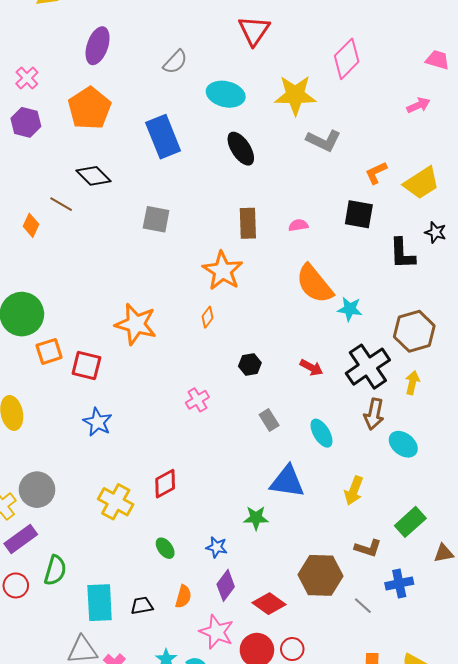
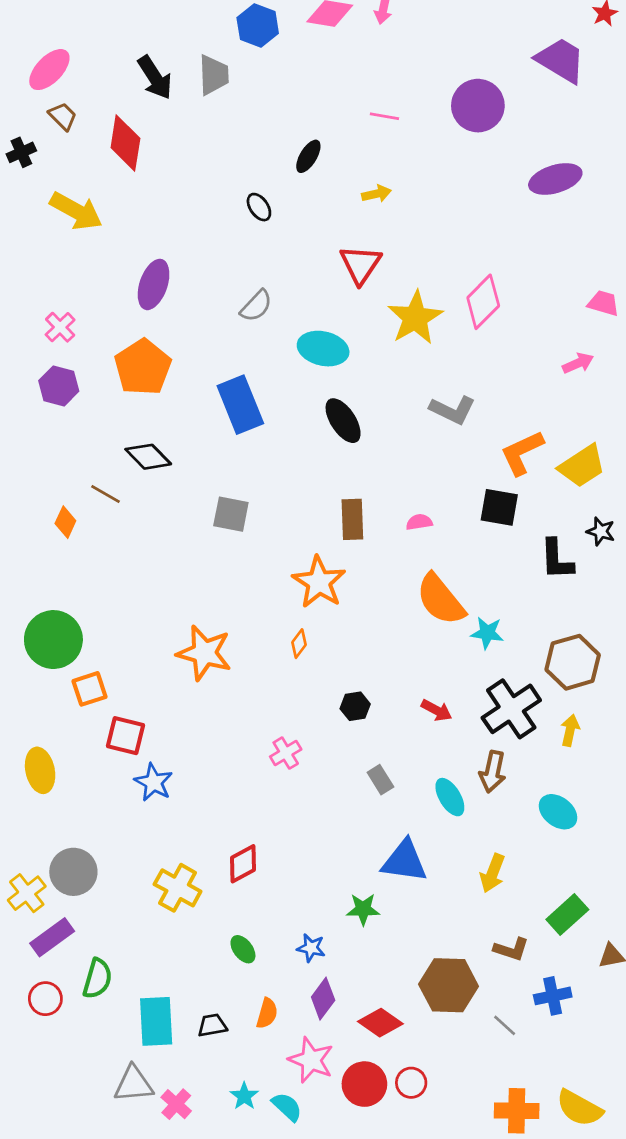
yellow star: (295, 95) -> (415, 318), moved, turned -30
orange L-shape: (376, 173) -> (522, 453), size x1.5
red square: (86, 366) -> (125, 736), moved
brown arrow: (374, 414) -> (493, 772), moved

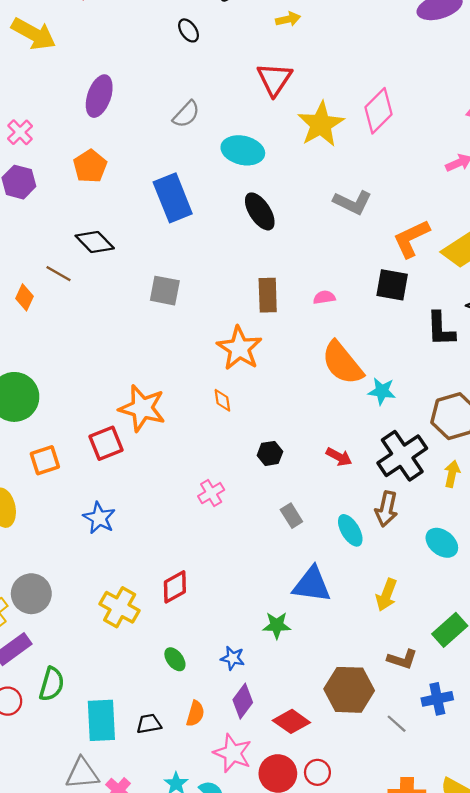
orange pentagon: (143, 367) -> (90, 166), size x0.7
orange diamond: (299, 644) -> (222, 400), turned -45
orange square: (89, 689) -> (45, 460), moved
red square: (125, 736) -> (106, 443), moved, turned -36

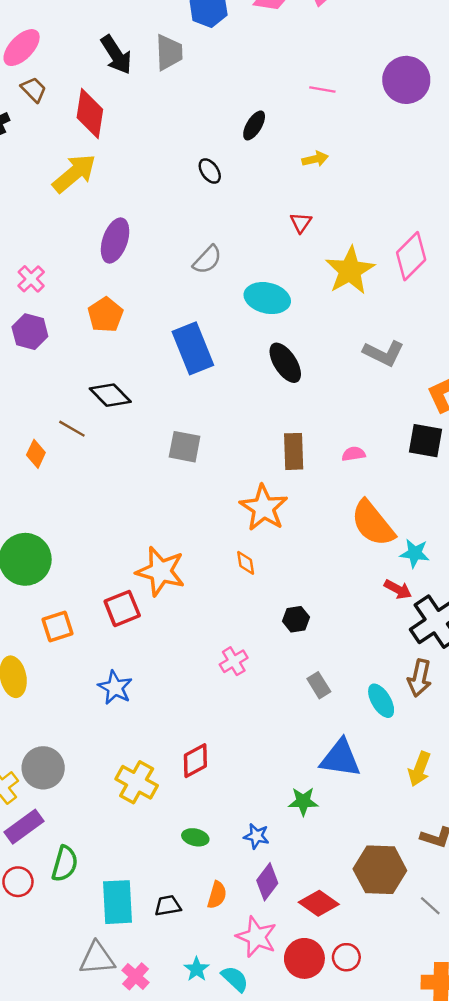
yellow arrow: (34, 34) -> (74, 173), moved, turned -69
red triangle: (274, 79) -> (301, 223), size x0.6
red arrow: (339, 457) -> (398, 589), moved
green ellipse: (175, 659) -> (195, 837), turned -40

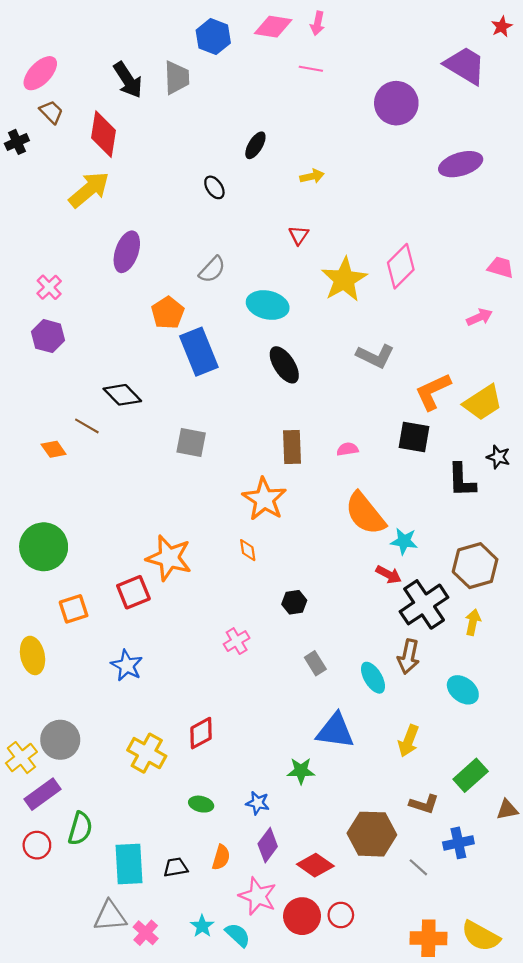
pink line: (322, 89) -> (311, 69), moved
orange pentagon: (105, 315) -> (168, 313), moved
orange diamond: (36, 454) -> (54, 449), turned -60

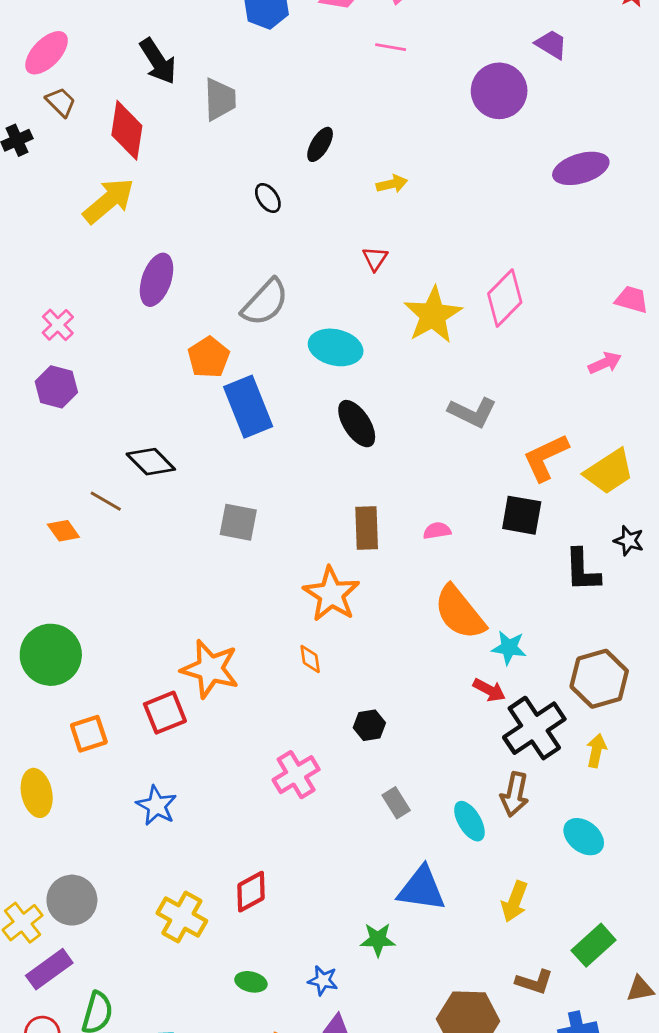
purple trapezoid: (465, 65) -> (551, 44), moved, size x0.6
gray trapezoid: (177, 78) -> (220, 99), moved
gray semicircle: (212, 270) -> (265, 302), size x1.4
pink cross: (237, 641) -> (296, 775), size x1.4

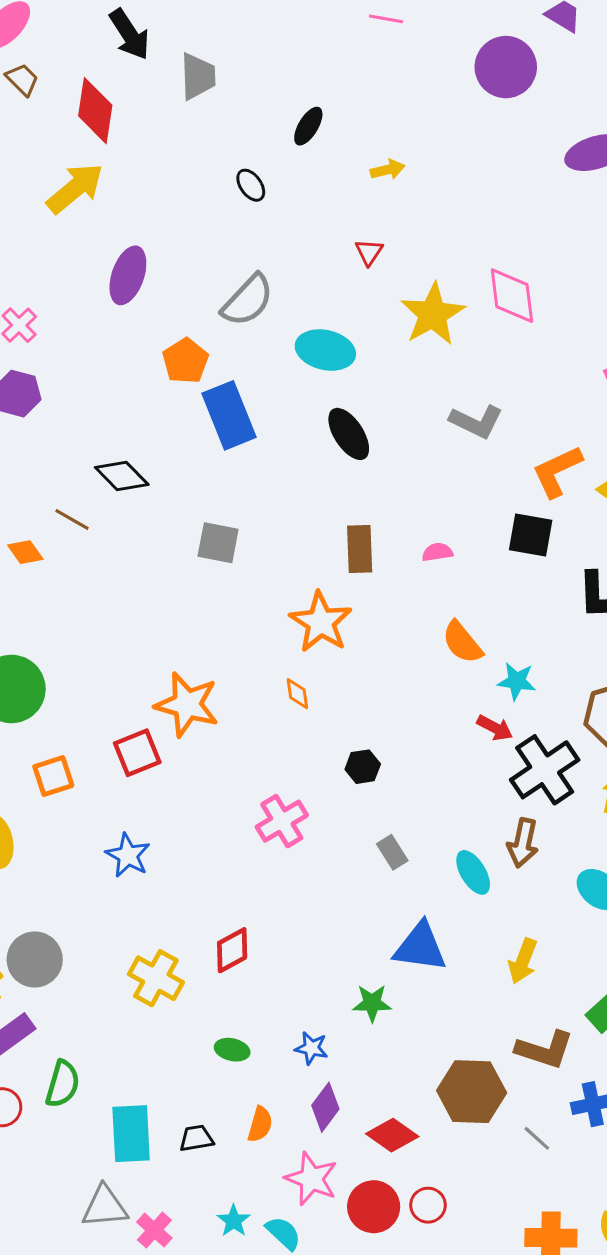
pink diamond: (505, 298) -> (512, 296), turned -52
orange semicircle: (460, 612) -> (462, 642), size x0.7
brown L-shape: (534, 982) -> (545, 1050), size x1.4

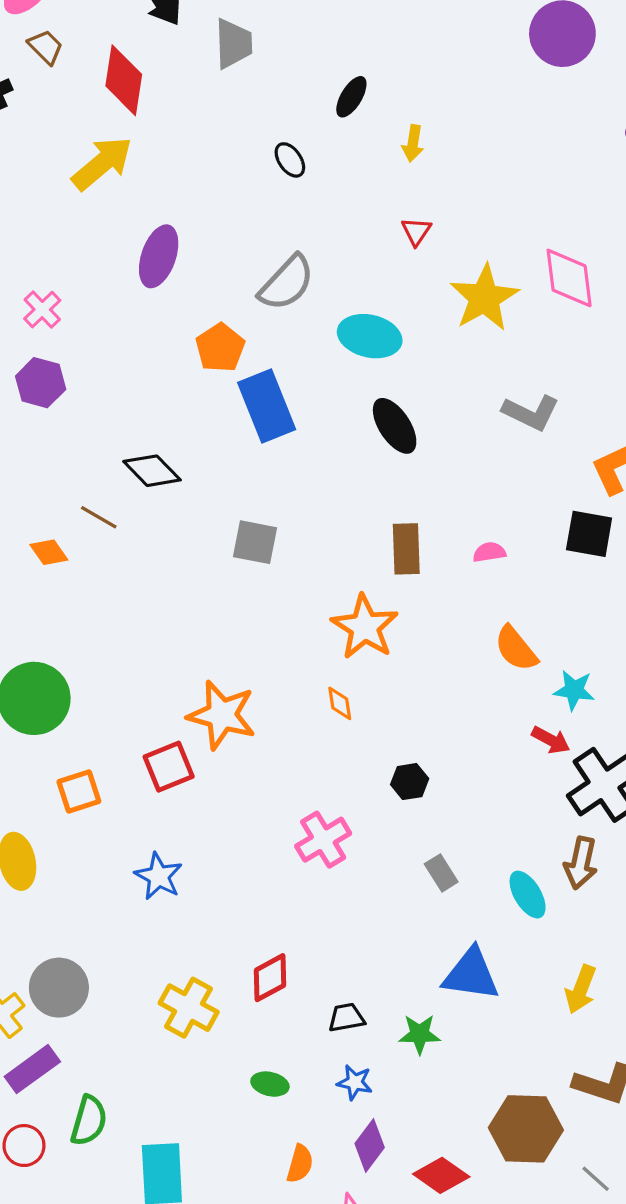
yellow arrow: (388, 170) -> (413, 143), moved, turned 112
black trapezoid: (196, 1138) -> (346, 1018), moved

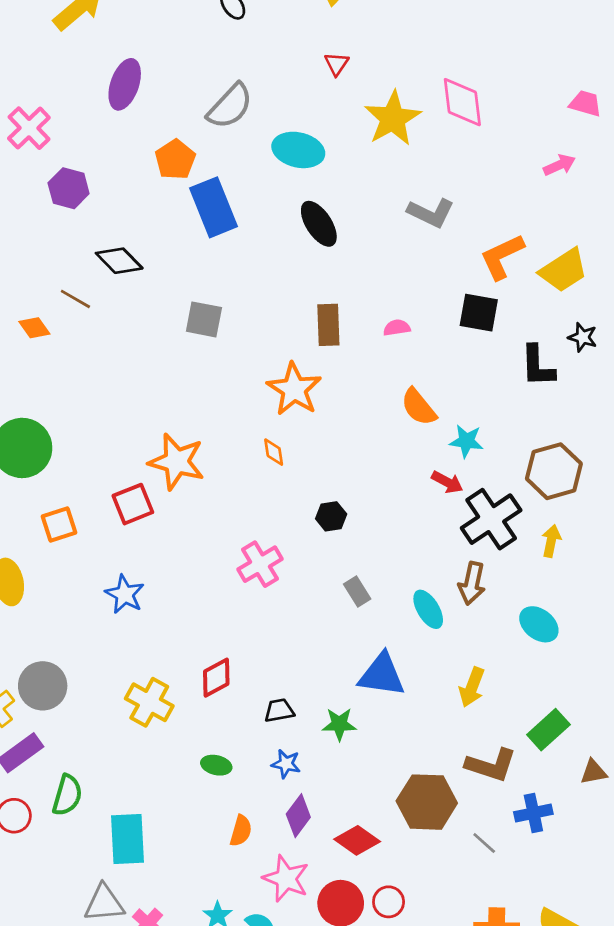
pink cross: (42, 310) -> (29, 128), size x1.4
purple hexagon: (41, 383) -> (69, 188), moved

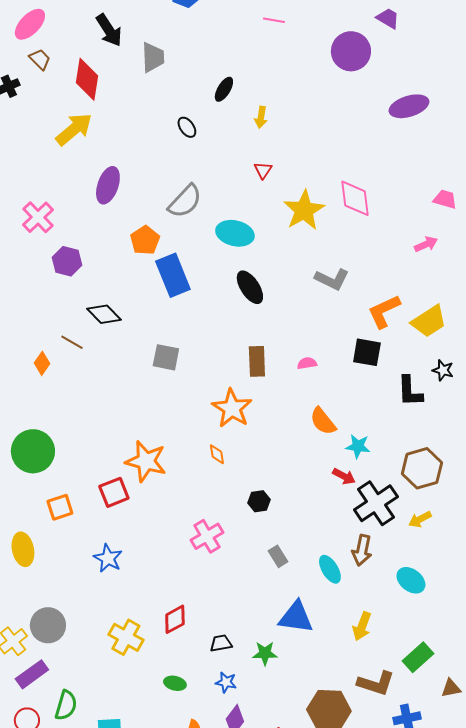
orange diamond: (34, 328) -> (42, 363), turned 70
yellow arrow: (551, 541) -> (420, 519), turned -130

